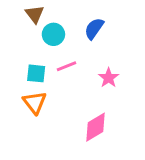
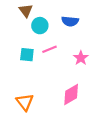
blue semicircle: (94, 29) -> (70, 21), turned -119
orange triangle: (35, 102) -> (25, 102), moved

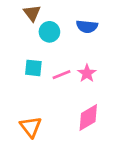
pink line: (50, 49) -> (61, 75), moved
pink star: (81, 58) -> (87, 73), moved

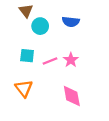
pink diamond: (88, 117) -> (72, 96), turned -70
orange triangle: (31, 127) -> (24, 88), moved

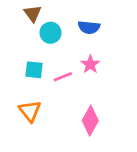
pink star: (71, 60) -> (90, 64), moved
pink diamond: (72, 96) -> (90, 121), turned 40

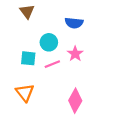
cyan circle: (50, 33) -> (49, 42), moved

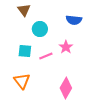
blue semicircle: (74, 23) -> (74, 20), moved
cyan circle: (49, 42) -> (40, 29), moved

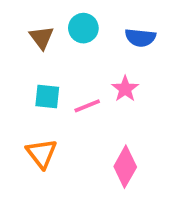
brown triangle: (24, 10) -> (42, 38), moved
cyan circle: (40, 29) -> (83, 28), moved

